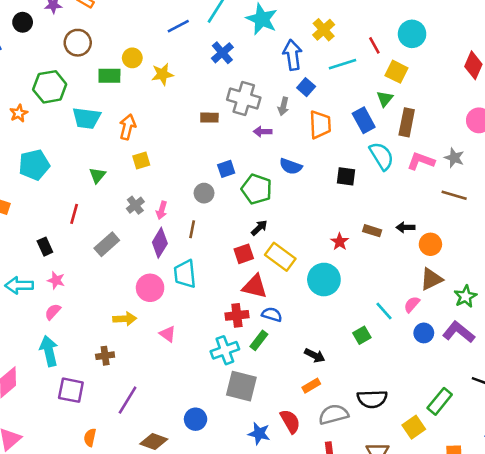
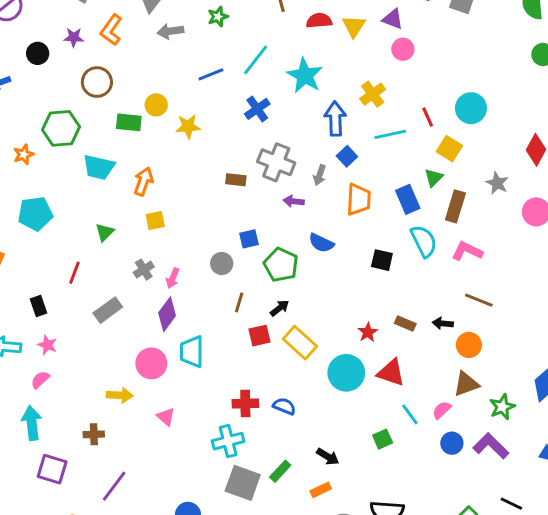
gray star: (454, 158) -> (497, 183), moved
brown line: (454, 195) -> (479, 300), moved
brown line: (192, 229) -> (239, 302), moved
red triangle: (255, 286) -> (391, 373), moved
green rectangle: (259, 340) -> (280, 471), moved

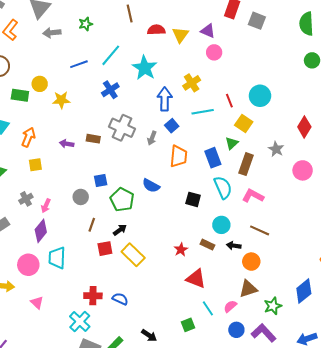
purple arrow: (294, 201) -> (67, 144), moved
cyan circle: (346, 373) -> (221, 225), moved, size x0.7
cyan cross: (228, 441) -> (80, 322), turned -35

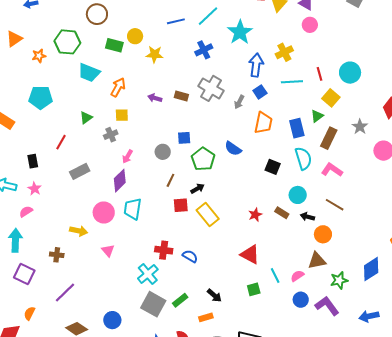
gray cross: (26, 199) -> (111, 135), moved
red triangle: (196, 279) -> (250, 254), moved

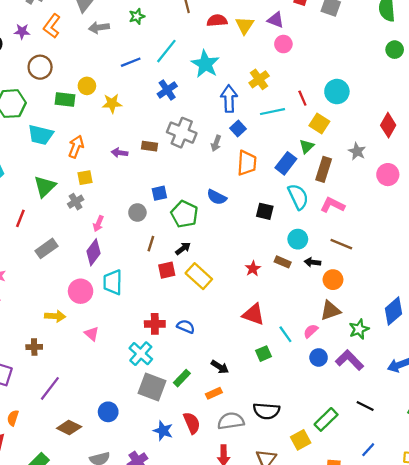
green triangle: (86, 118) -> (45, 186), size x1.5
blue rectangle: (297, 128) -> (286, 163), turned 60

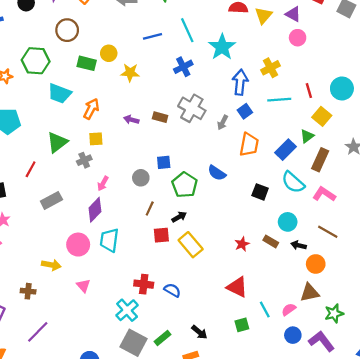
cyan line: (166, 51) -> (187, 30), turned -70
cyan semicircle: (298, 197) -> (293, 182), turned 150

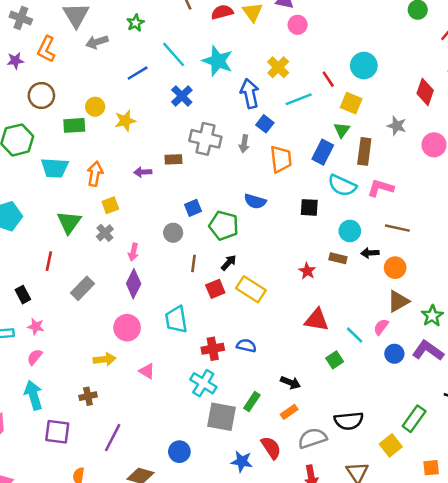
cyan trapezoid: (109, 240) -> (176, 319), moved

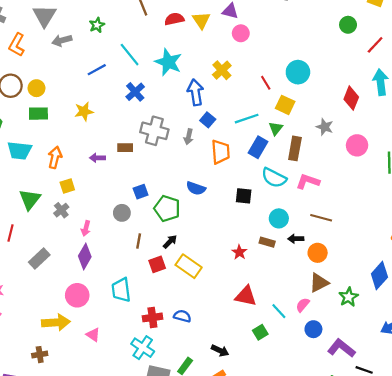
cyan line: (299, 99) -> (247, 119), moved
yellow circle: (95, 107) -> (36, 88), moved
purple L-shape: (428, 351) -> (341, 348), moved
yellow arrow: (105, 359) -> (56, 322), size x1.4

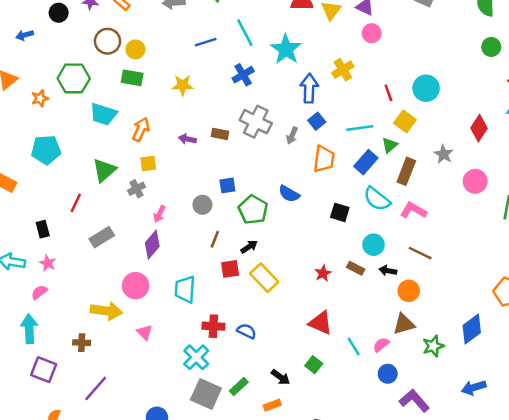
green square: (260, 332) -> (314, 365), moved, turned -32

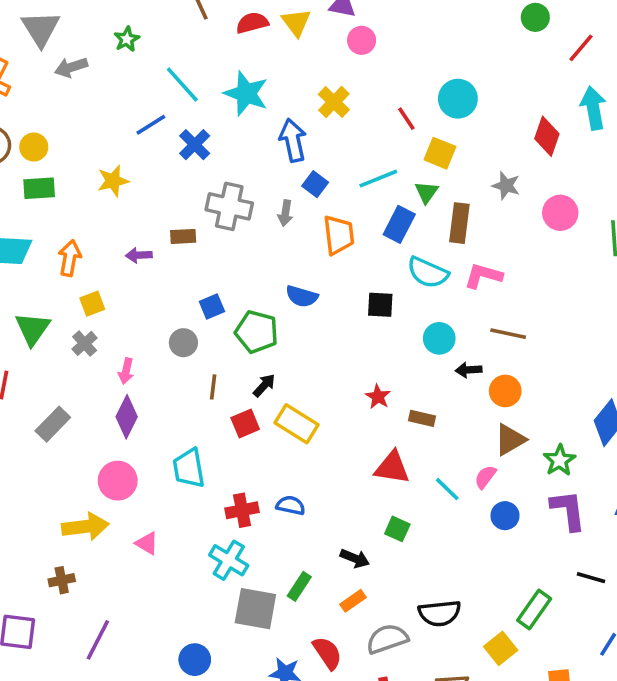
blue line: (206, 42) -> (151, 125), moved
brown rectangle: (356, 268) -> (422, 418), moved
purple L-shape: (414, 401) -> (568, 510), moved, turned 48

